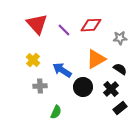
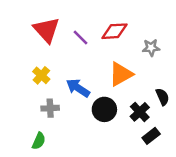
black semicircle: (120, 69) -> (162, 97), moved, turned 32
green semicircle: (56, 112) -> (39, 141), moved

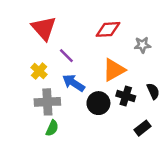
purple line: (80, 38) -> (66, 56), moved
gray cross: (50, 108) -> (47, 102), size x1.5
black cross: (140, 112) -> (126, 96), moved, turned -30
green semicircle: (39, 141) -> (52, 128), moved

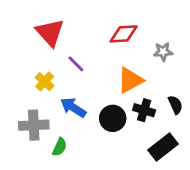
blue arrow: (73, 83) -> (73, 107), moved
gray cross: (47, 102) -> (34, 125), moved
black rectangle: (142, 128) -> (163, 147), size x1.5

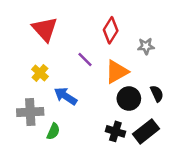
red diamond: (124, 34) -> (111, 30), turned -55
purple line: (76, 64) -> (85, 60), moved
black cross: (144, 110) -> (115, 131), moved
black circle: (113, 118) -> (129, 99), moved

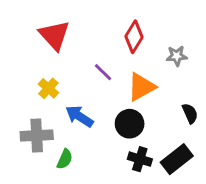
black circle: (129, 99) -> (130, 124), moved

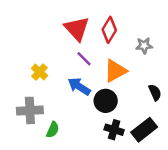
red triangle: (54, 35) -> (77, 29), moved
blue arrow: (79, 116) -> (79, 86), moved

